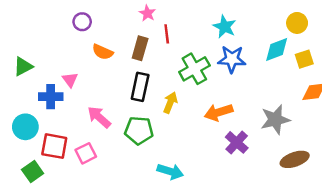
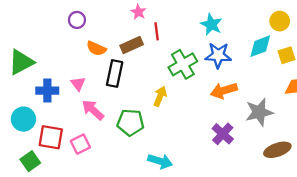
brown rectangle: (140, 48) -> (132, 45), turned 50
green triangle: (23, 66) -> (21, 62), size x1.4
pink triangle: (70, 80) -> (78, 84), moved
black rectangle: (140, 87) -> (115, 73), moved
orange arrow: (219, 112) -> (224, 91), moved

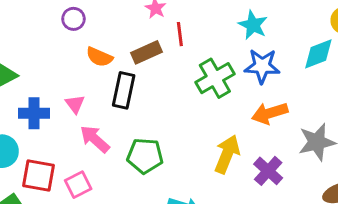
yellow arrow: (160, 96) -> (227, 154), moved, size x1.4

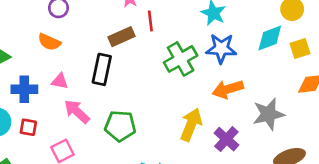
orange semicircle: (99, 57) -> (49, 42), moved
pink triangle: (75, 104) -> (60, 81), turned -42
red square: (39, 176) -> (28, 127), moved, size x0.6

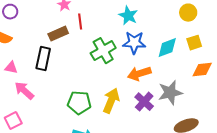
cyan diamond: (270, 38) -> (167, 48), moved
green pentagon: (120, 126) -> (79, 103), moved
purple cross: (226, 139) -> (144, 102), moved

